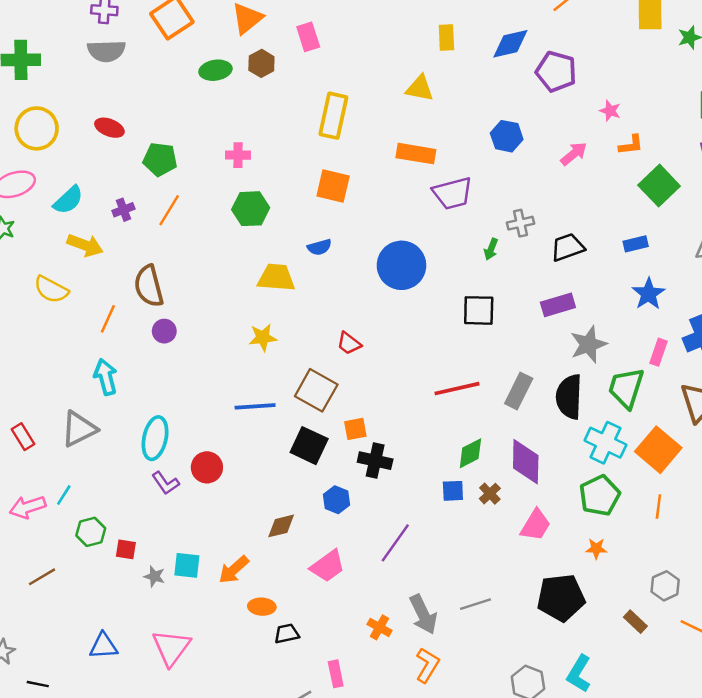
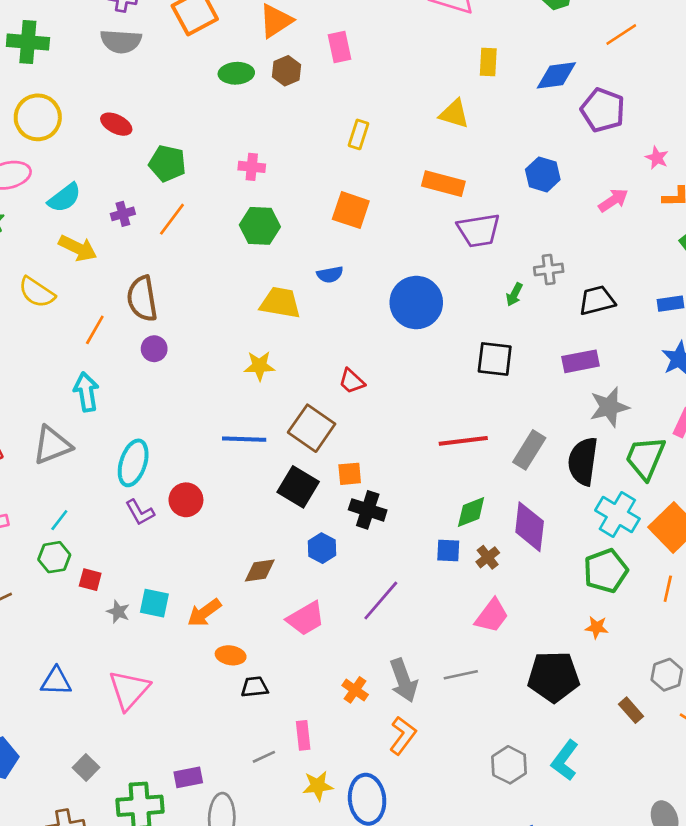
yellow rectangle: (333, 116) -> (359, 134), size x0.6
cyan line: (64, 495) -> (59, 520), moved
pink trapezoid: (535, 525) -> (492, 616), moved

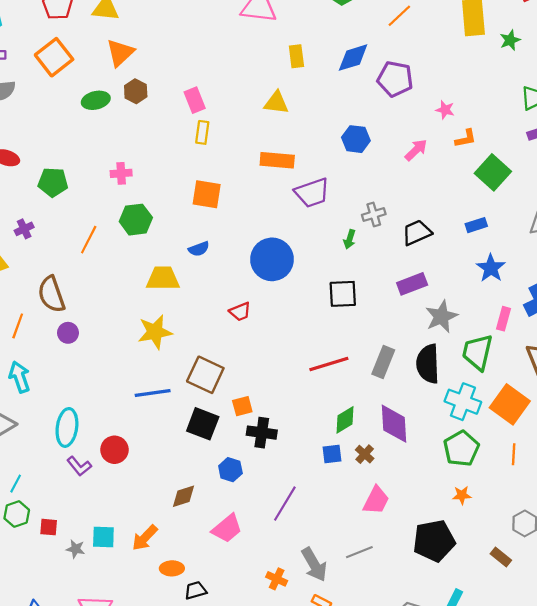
pink rectangle: (340, 47) -> (195, 100), moved
orange line: (172, 219) -> (89, 240), moved
yellow star: (259, 366) -> (155, 332), size x1.4
red trapezoid: (352, 381) -> (240, 312), moved, turned -55

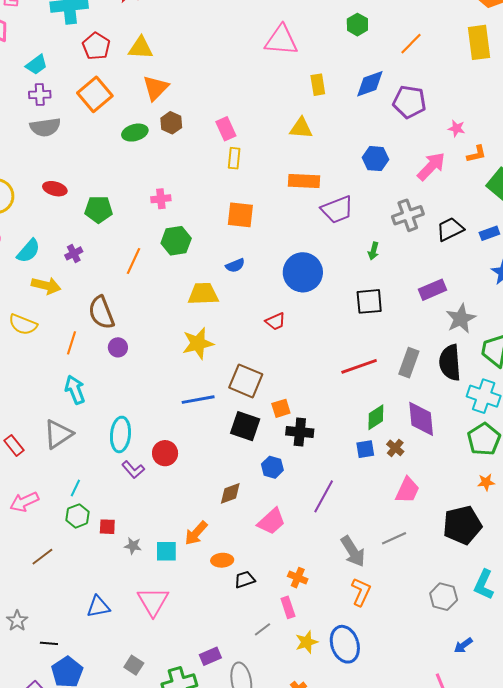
pink arrow: (416, 150) -> (431, 166), size x1.4
gray cross: (374, 215) -> (408, 215), moved, size x1.4
black trapezoid: (417, 233) -> (450, 229), moved
cyan square: (103, 537) -> (166, 551), moved
orange cross: (277, 579) -> (298, 578), moved

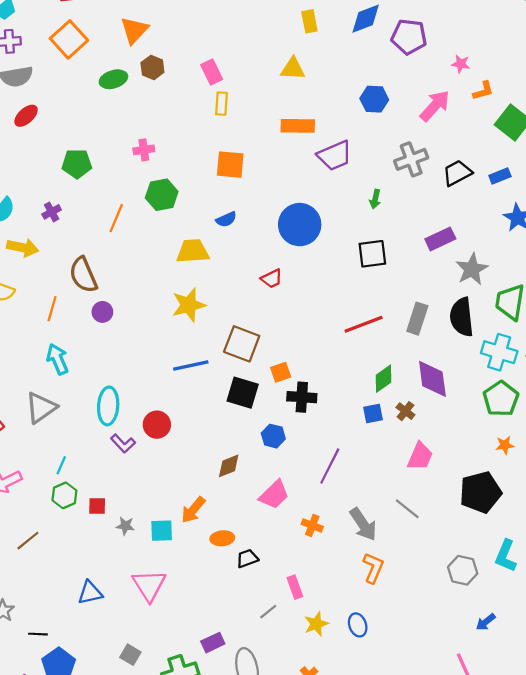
red ellipse: (55, 189) -> (26, 116), moved, turned -55
gray line: (394, 538) -> (407, 509), turned 65
orange cross: (298, 578) -> (312, 525), moved
blue ellipse: (345, 644) -> (358, 625), size x0.6

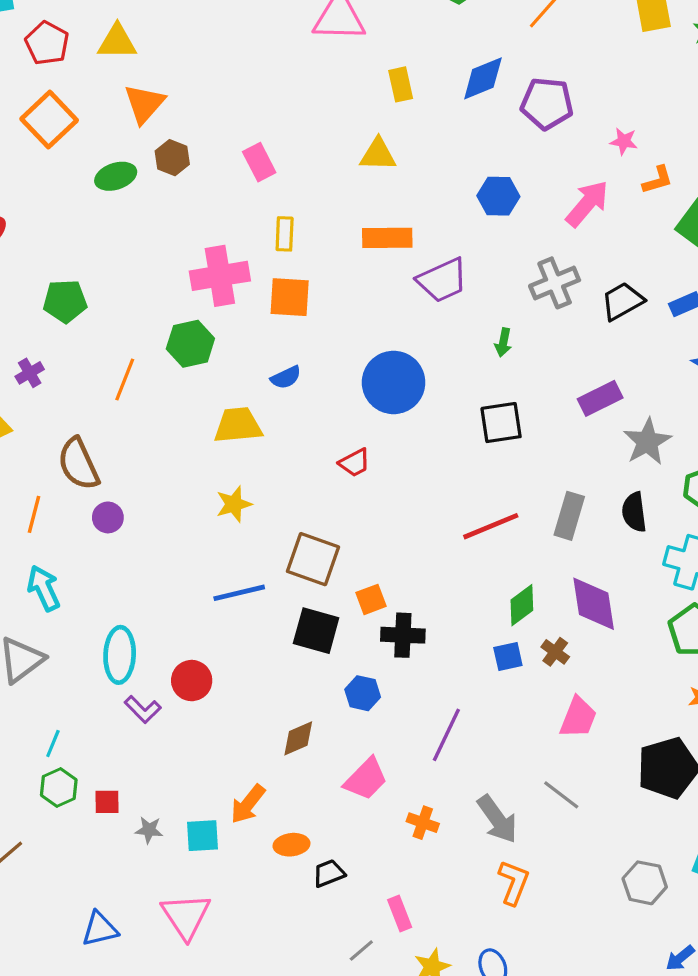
yellow rectangle: (221, 104) -> (285, 234), moved
pink cross: (144, 150) -> (220, 276), moved, size x1.8
yellow star: (189, 305) -> (234, 504), size x0.7
black semicircle: (462, 317) -> (634, 512), size x0.7

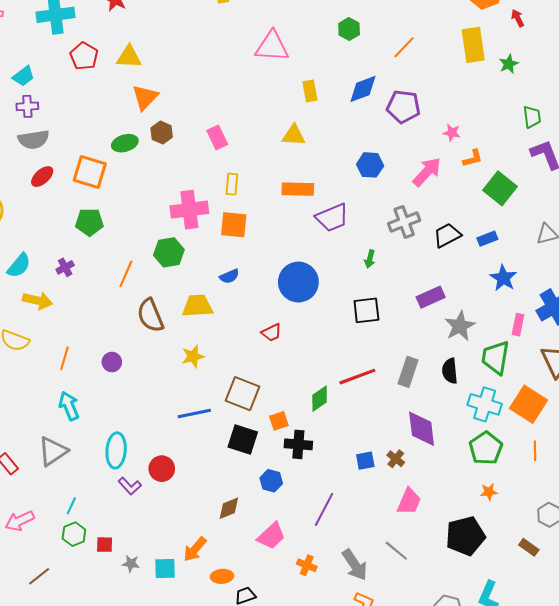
orange square: (49, 120) -> (90, 172), moved, turned -32
brown semicircle: (78, 464) -> (150, 315), moved
green diamond: (522, 605) -> (320, 399), moved

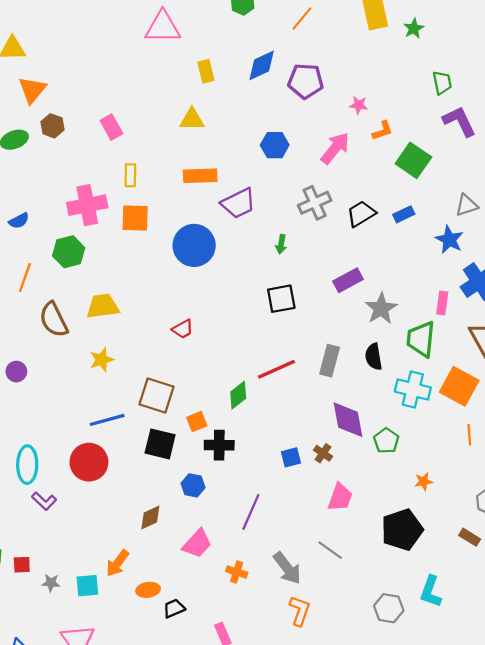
blue semicircle: (229, 276) -> (19, 221), moved
blue star: (503, 278) -> (449, 240), moved
blue circle: (298, 282) -> (194, 245), moved
green pentagon: (486, 448) -> (386, 441), moved, size x0.7
red circle: (162, 469) -> (89, 462), moved, size x1.4

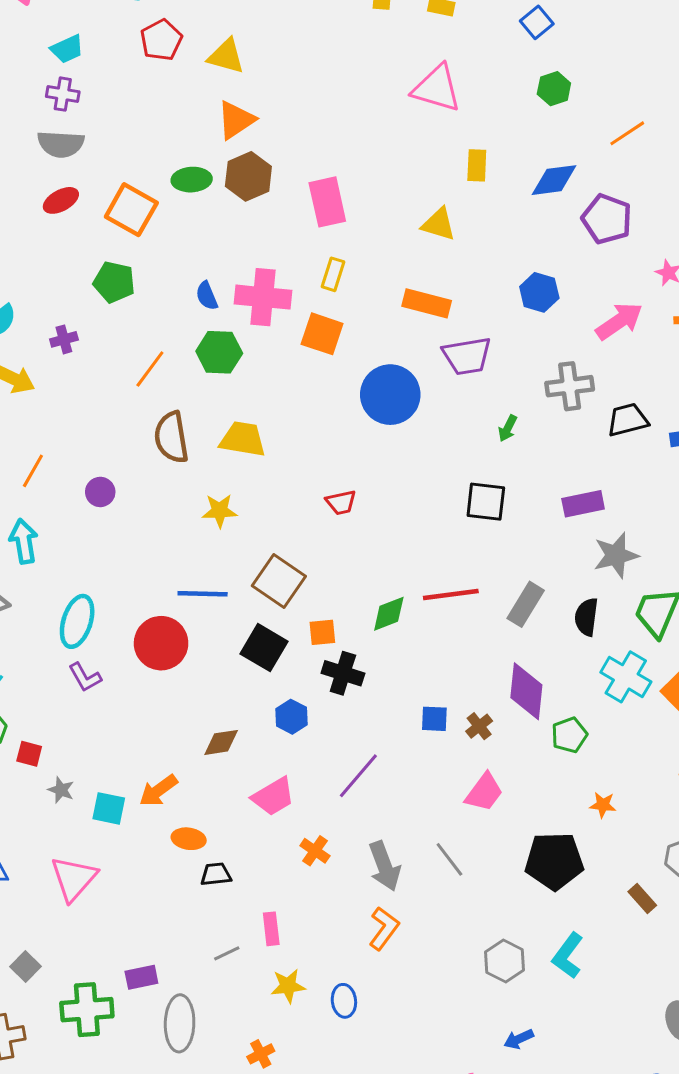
brown hexagon: (52, 126) -> (248, 176), size x1.4
pink rectangle: (111, 127) -> (327, 202), size x1.4
blue semicircle: (19, 221) -> (207, 296), moved, turned 78

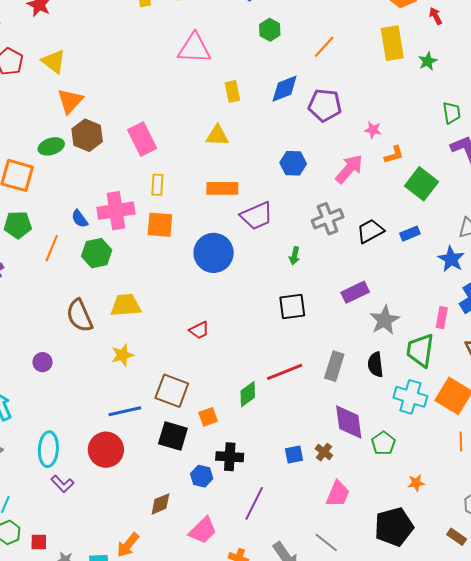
yellow triangle: (226, 56) -> (54, 61), turned 36
orange line: (150, 369) -> (52, 248), moved
black cross: (343, 673) -> (230, 457), moved

